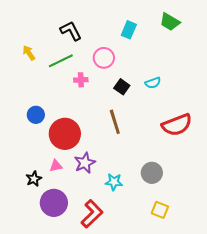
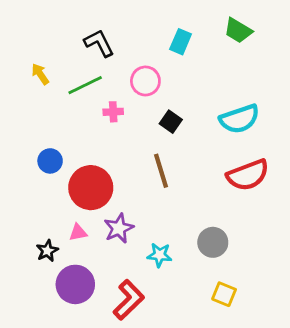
cyan semicircle: (153, 83) -> (239, 119), moved, size x1.8

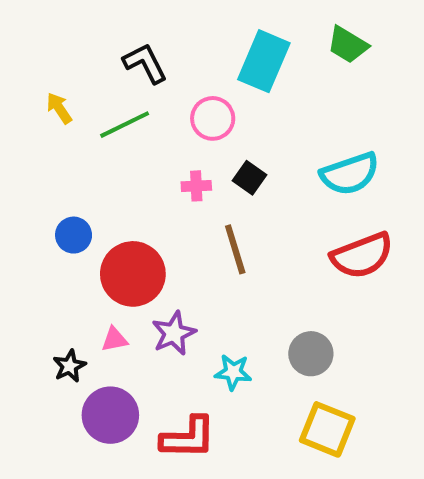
cyan rectangle: (181, 42) -> (264, 61), size x1.6
pink cross: (113, 112) -> (196, 186), moved
yellow square: (224, 294) -> (327, 429), size x1.5
red L-shape: (129, 300) -> (188, 438), turned 45

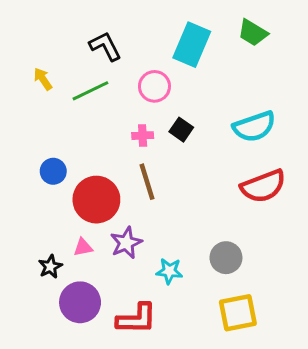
brown line: (235, 249) -> (147, 182), moved
yellow square: (327, 429) -> (238, 313), turned -33

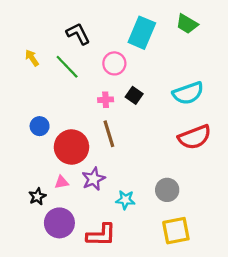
green line: (90, 91) -> (67, 67), turned 72

